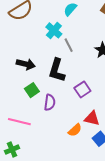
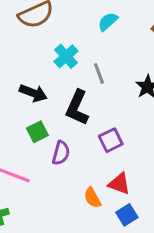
cyan cross: (54, 30) -> (66, 56), moved
orange semicircle: (75, 130) -> (92, 198), turned 96

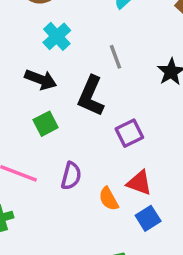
cyan cross: (66, 56) -> (57, 36), moved
purple semicircle: (61, 153) -> (71, 176), moved

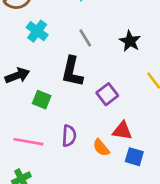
black arrow: (41, 80) -> (17, 76), moved, turned -30
green square: (46, 124) -> (42, 100), turned -30
blue square: (148, 218) -> (134, 157), turned -30

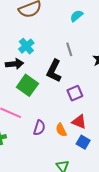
cyan cross: (37, 31) -> (26, 46), moved
green square: (42, 100) -> (27, 85), size x1.5
purple semicircle: (69, 136) -> (39, 128), moved

